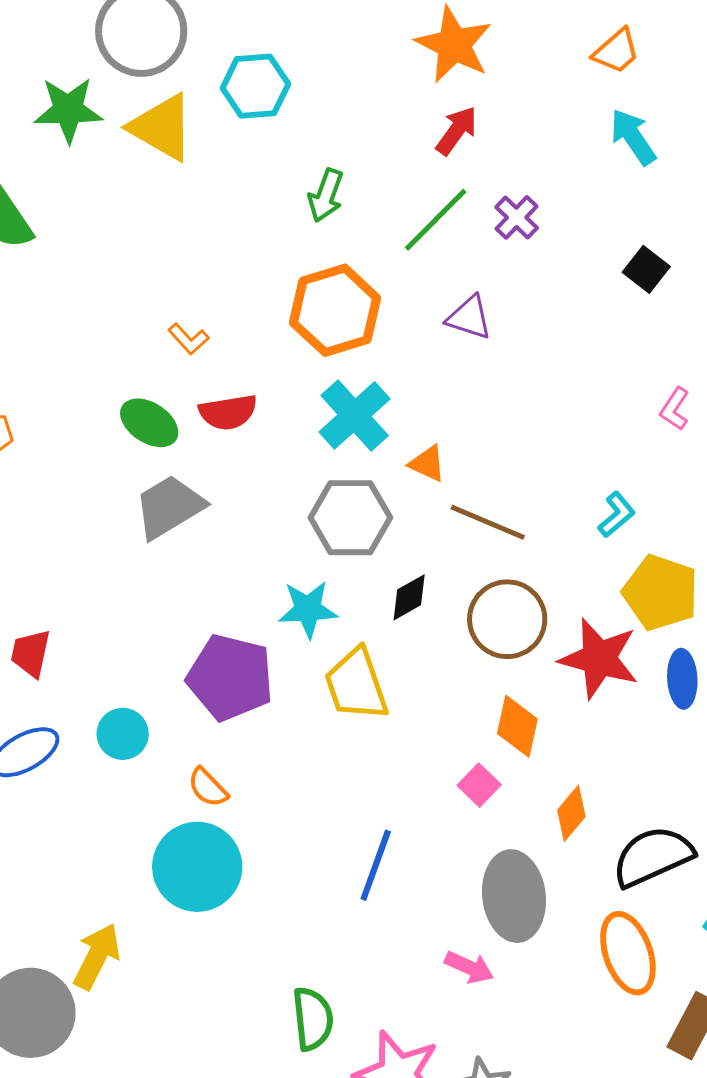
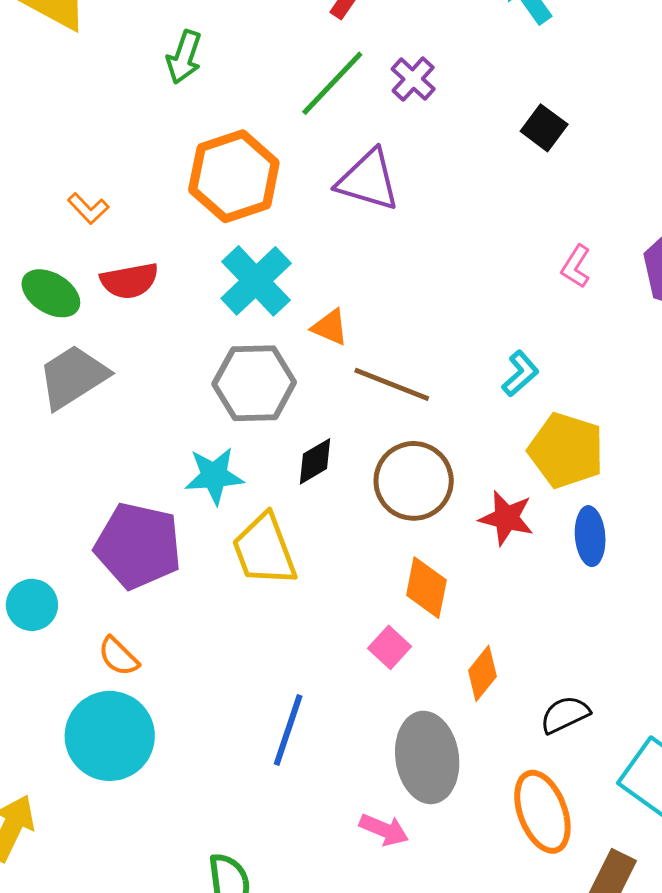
green arrow: (326, 195) -> (184, 57), moved
purple triangle: (469, 317) -> (368, 180), size x1.4
red star: (599, 659) -> (506, 518), size x0.7
black semicircle: (653, 856) -> (565, 714), size x0.6

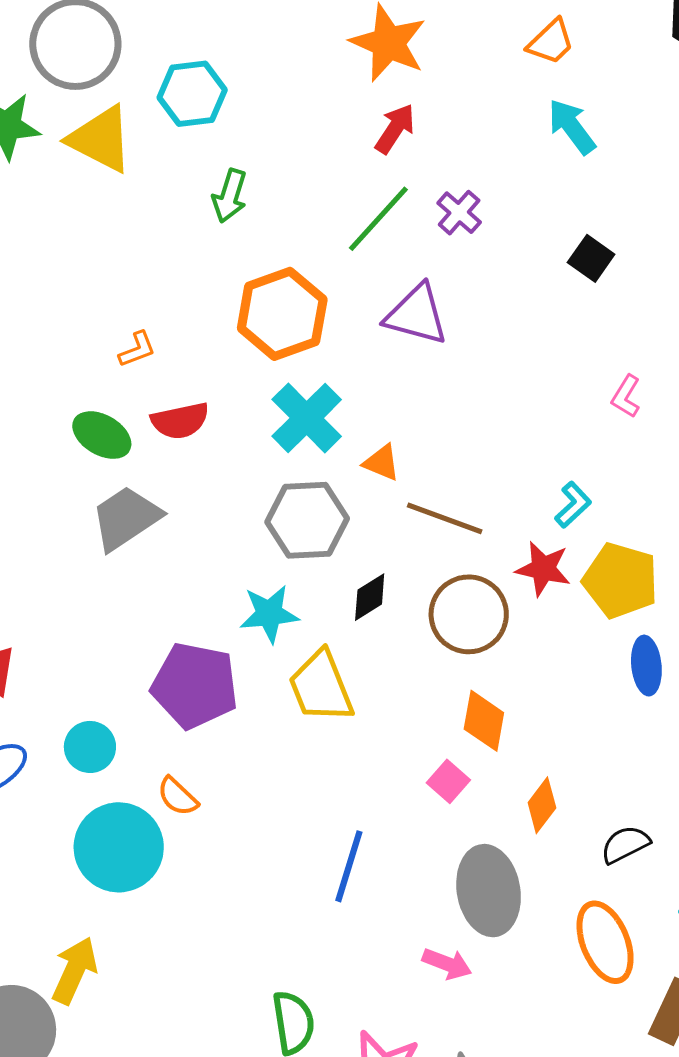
orange L-shape: (88, 208) -> (137, 349), turned -66
red star: (506, 518) -> (543, 569), moved
cyan circle: (110, 736) -> (119, 847), moved

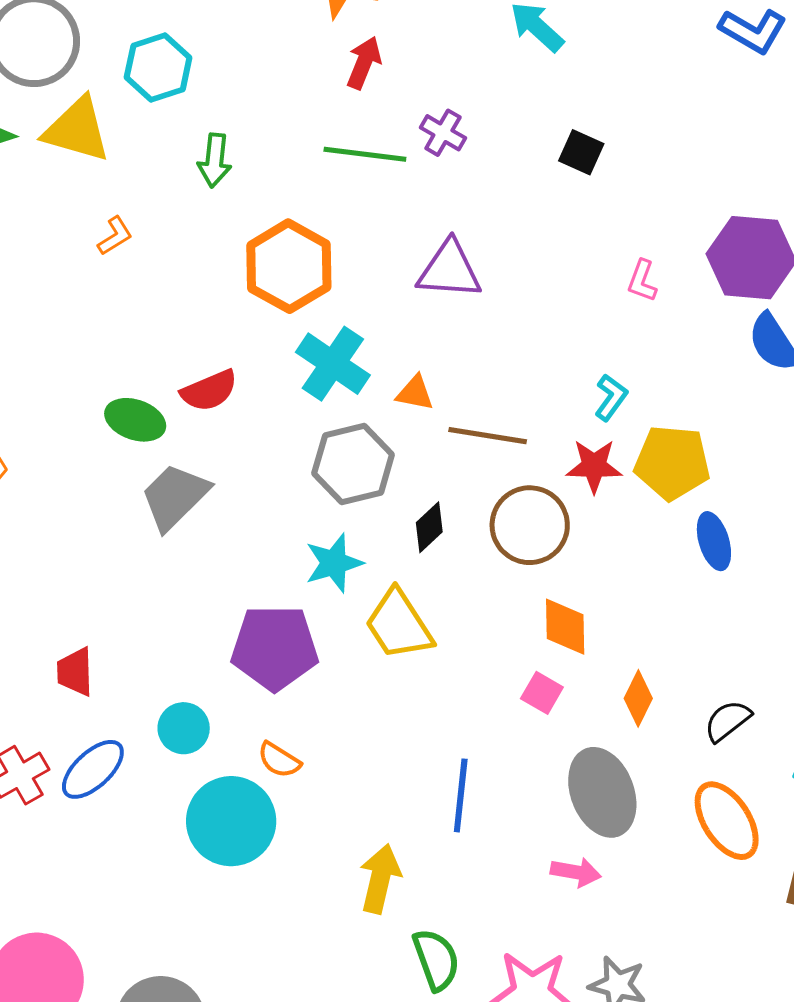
green line: (378, 219) -> (365, 154), turned 66
purple triangle: (416, 315) -> (449, 270), moved
orange L-shape: (137, 349) -> (115, 236), moved
yellow arrow: (75, 970) -> (380, 879), moved

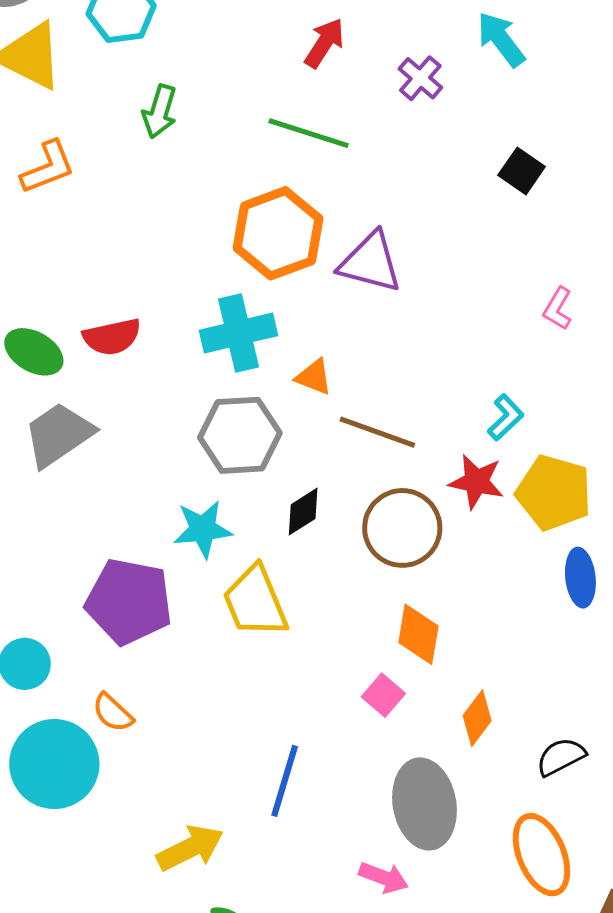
purple cross: (443, 133) -> (420, 78), moved
orange L-shape: (115, 236) -> (48, 167), size x1.5
orange hexagon: (289, 266) -> (278, 233), moved
cyan cross: (333, 364) -> (238, 333), turned 32
yellow arrow: (380, 879) -> (190, 848), turned 40

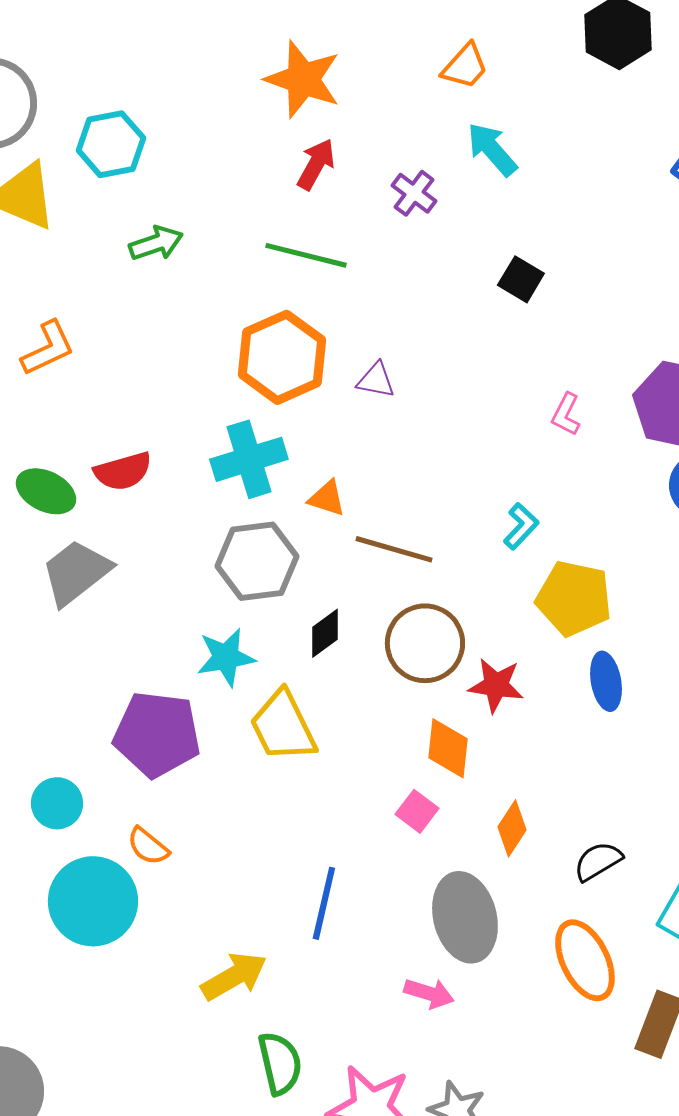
green arrow: (160, 111) -> (156, 243), turned -122
orange L-shape: (48, 167) -> (48, 348), moved
purple triangle: (370, 262) -> (376, 380), size x0.6
red star: (476, 482) -> (496, 685), moved

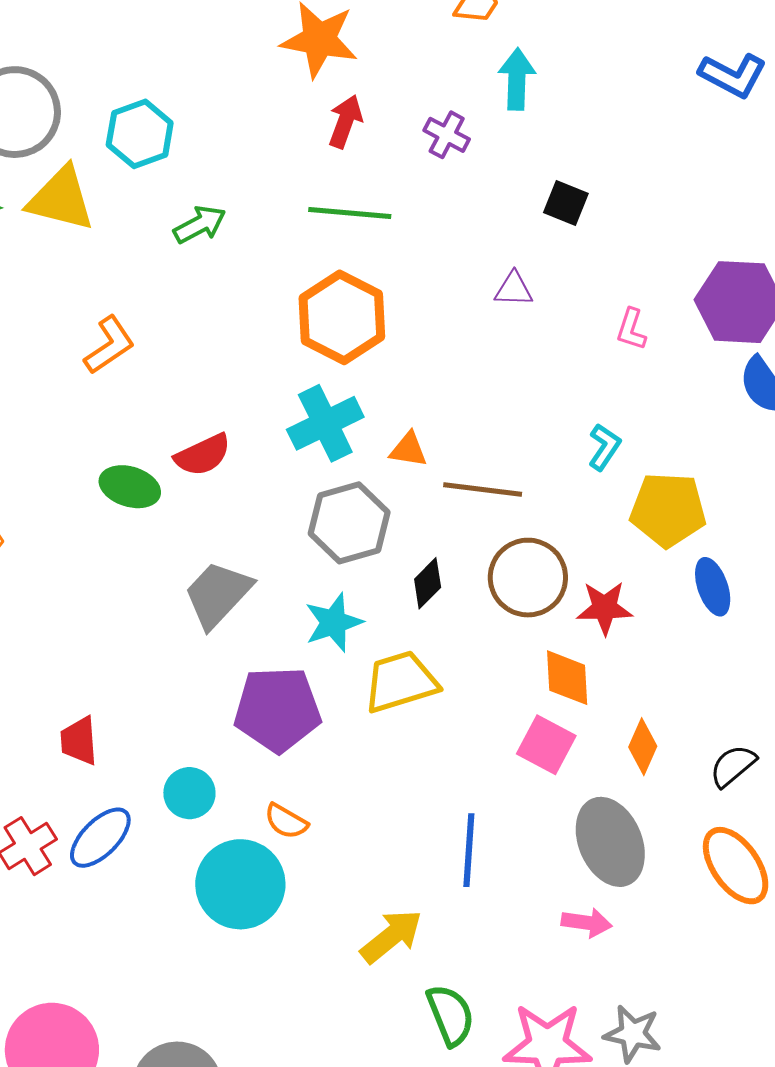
cyan arrow: (492, 149) -> (517, 79), turned 52
purple triangle: (376, 380) -> (514, 289), moved
gray trapezoid: (76, 572) -> (218, 594), moved
yellow trapezoid: (283, 726) -> (401, 682), turned 108
pink square: (417, 811) -> (546, 745), size x1.4

